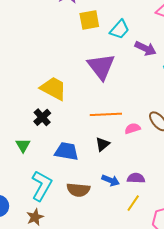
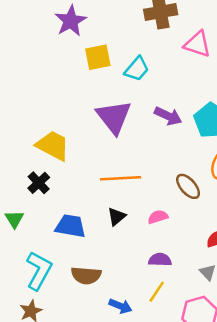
purple arrow: (146, 48) -> (168, 116), moved
pink semicircle: (133, 128) -> (158, 217), moved
blue arrow: (111, 180) -> (120, 306), moved

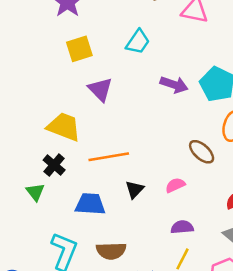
yellow square: (98, 57) -> (79, 49), moved
purple triangle: (114, 117) -> (100, 89), moved, size x0.7
orange line: (120, 178) -> (109, 157), moved
green triangle: (14, 219) -> (35, 192), moved

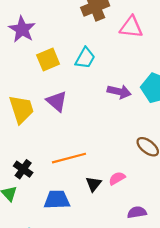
yellow square: (79, 49) -> (48, 60), moved
yellow trapezoid: (64, 127) -> (21, 109), moved, turned 56
pink semicircle: (175, 185) -> (117, 178), moved

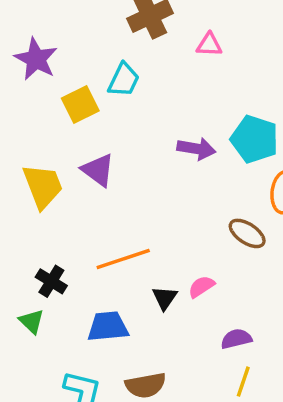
pink triangle: (131, 27) -> (209, 45), size x0.7
cyan trapezoid: (85, 58) -> (124, 80), moved

